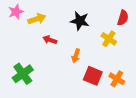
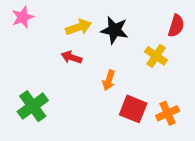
yellow arrow: (37, 19) -> (79, 27), moved
orange cross: (117, 79) -> (168, 113), turned 35

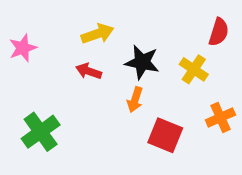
pink star: (23, 17) -> (23, 48), moved
black star: (114, 30) -> (142, 62), moved
orange cross: (168, 113) -> (220, 117), moved

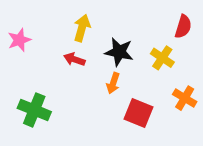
yellow arrow: (98, 34) -> (82, 28), turned -55
orange cross: (220, 117) -> (185, 98), turned -35
green cross: (41, 132) -> (34, 110), turned -32

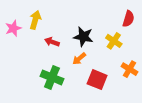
yellow arrow: (82, 28) -> (35, 20), moved
orange arrow: (113, 83) -> (79, 59), turned 32
green cross: (34, 110) -> (52, 77), moved

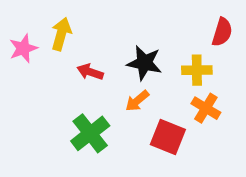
yellow cross: (114, 41) -> (197, 70), turned -35
orange cross: (129, 69) -> (206, 108), moved
green cross: (52, 77) -> (90, 133), turned 30

